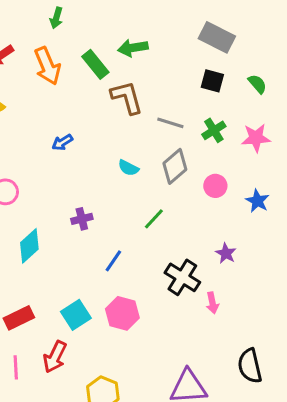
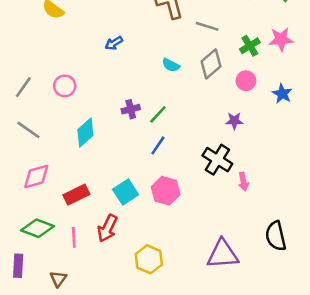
green cross: (214, 130) -> (250, 46), moved
green line: (154, 219) -> (158, 114), moved
purple star: (226, 253) -> (234, 121), moved, turned -30

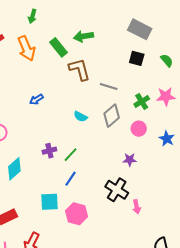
cyan square: (126, 192) -> (49, 202), moved, turned 30

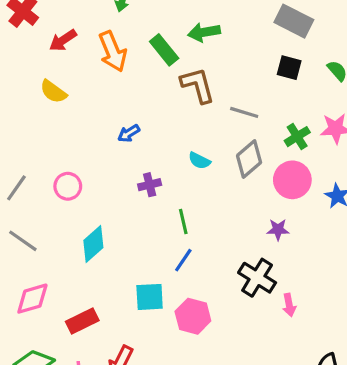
pink circle: (139, 129) -> (292, 180), size x1.5
purple cross: (49, 151) -> (150, 185), moved
green line: (71, 155) -> (183, 222), turned -56

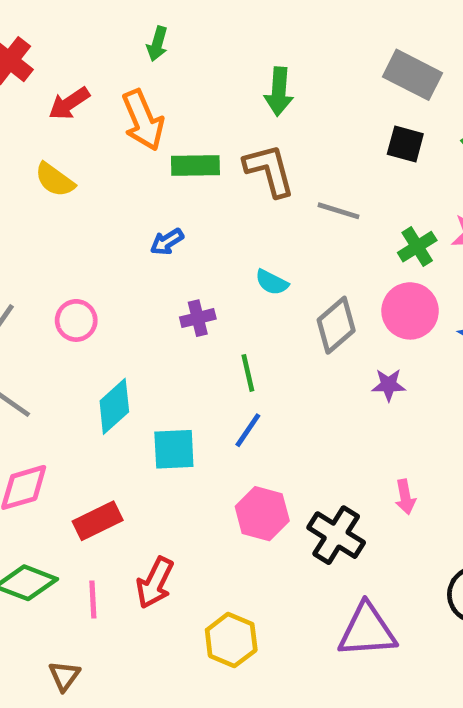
green arrow: (204, 32) -> (279, 92), turned -76
green rectangle: (164, 50) -> (195, 165), moved, turned -52
gray diamond: (249, 159) -> (336, 325), moved
black cross: (257, 278) -> (336, 535), moved
cyan square: (150, 297) -> (174, 449), moved

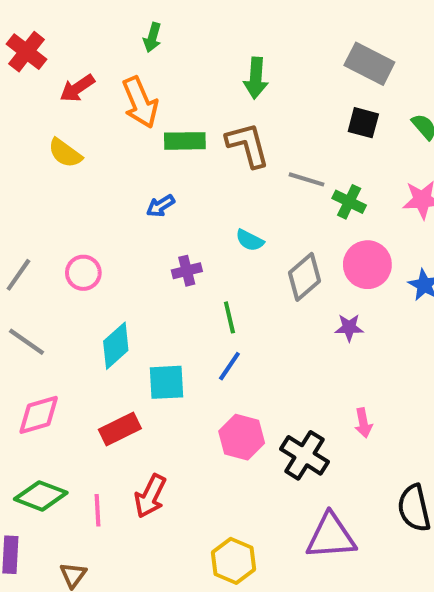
green cross: (417, 247) -> (349, 202), moved, turned -32
red rectangle: (98, 521) -> (120, 429), moved
yellow hexagon: (231, 640) -> (233, 561), moved

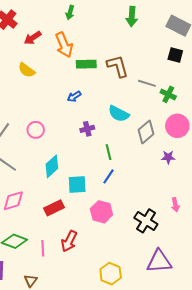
green arrow: (256, 78) -> (132, 17), moved
cyan semicircle: (250, 240) -> (119, 114), size x1.5
pink hexagon: (242, 437) -> (101, 212), moved

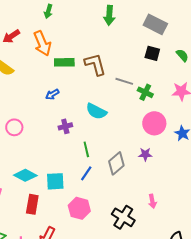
gray diamond: (146, 132) -> (116, 163), moved
cyan diamond: (52, 166) -> (25, 175), moved, turned 70
red rectangle: (54, 208) -> (32, 204), turned -54

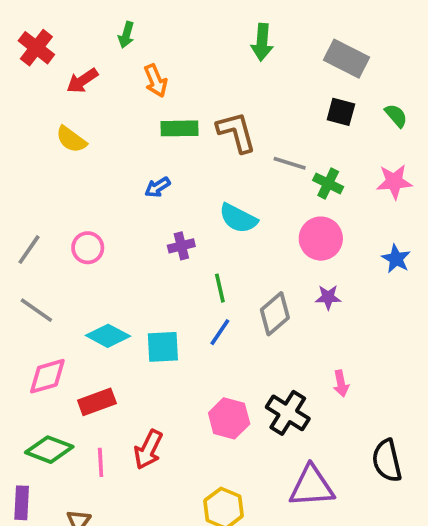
green arrow: (48, 11) -> (126, 35), moved
orange arrow: (42, 43) -> (156, 81), moved, size x0.7
pink circle: (154, 123) -> (321, 239), moved
red rectangle: (32, 204) -> (97, 402), moved, turned 60
pink hexagon: (79, 208) -> (229, 418), moved

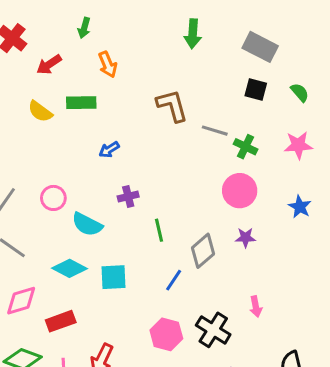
green rectangle: (180, 128) -> (81, 103), moved
cyan semicircle: (238, 218) -> (87, 224), moved
blue line: (220, 332) -> (174, 280), moved

